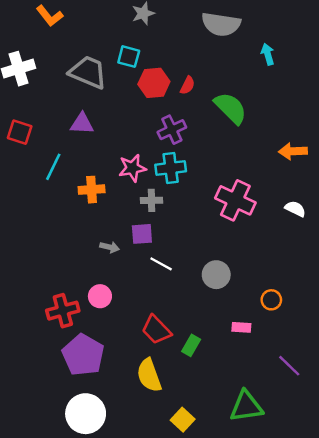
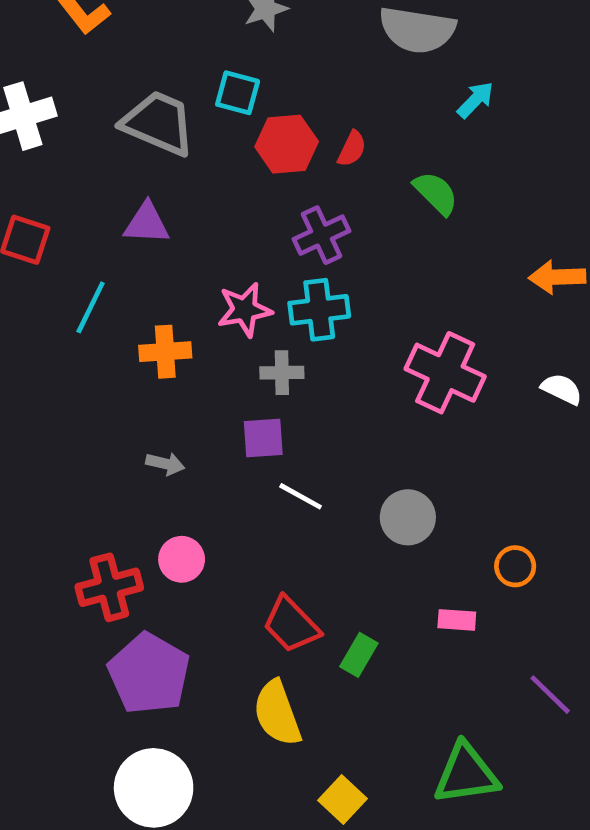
cyan arrow: (268, 54) -> (475, 100), moved, turned 60
green semicircle: (231, 108) -> (436, 193), size x0.7
gray arrow: (110, 247) -> (165, 464), moved

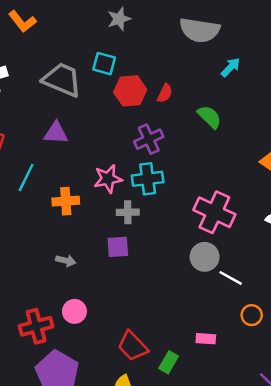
white line: (301, 496) -> (231, 278), moved
gray circle: (408, 517) -> (205, 257), moved
pink rectangle: (457, 620) -> (206, 339), moved

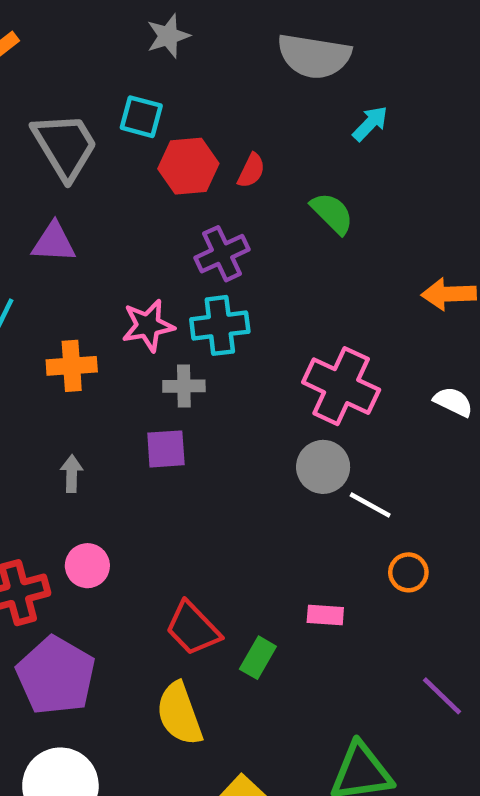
gray trapezoid: (62, 80) -> (65, 146), turned 36
gray arrow: (66, 261) -> (72, 474), turned -102

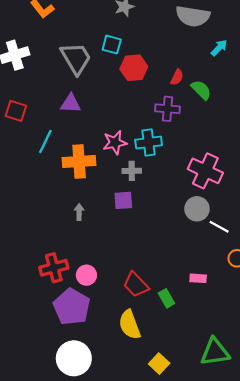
red semicircle: (251, 171) -> (177, 77), moved
purple cross: (222, 254) -> (168, 109), moved, turned 30
orange cross: (72, 366) -> (79, 161), size x1.4
pink circle: (87, 566) -> (86, 275), moved
green rectangle: (258, 658) -> (166, 298), turned -60

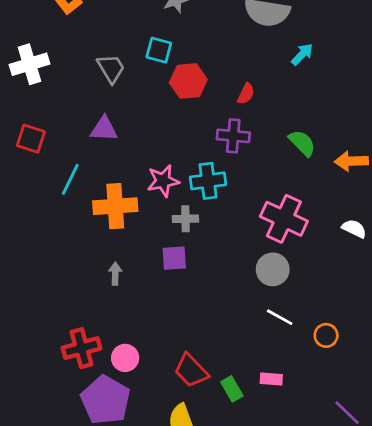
gray trapezoid: (76, 58) -> (111, 68), size x0.7
green semicircle: (201, 90) -> (302, 143), moved
white line: (219, 227) -> (280, 317), moved
pink rectangle: (198, 278) -> (271, 379), moved

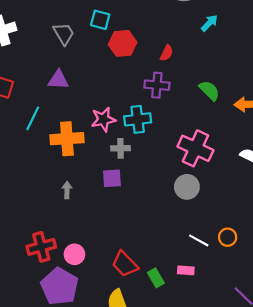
white line: (280, 317) -> (199, 240), moved

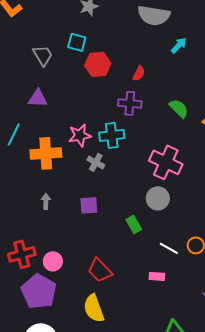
gray cross: (121, 148) -> (96, 162), turned 30
purple square: (112, 178) -> (89, 205), moved
green rectangle: (156, 278) -> (134, 224), moved

